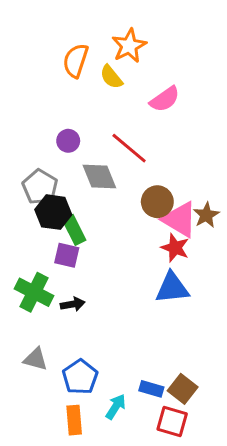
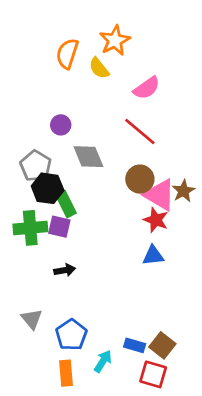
red line: (129, 148) -> (140, 132), moved
blue triangle: (172, 288) -> (153, 256), size x0.7
green cross: (34, 292) -> (30, 228), moved, turned -32
gray triangle: (36, 359) -> (32, 319), turned 35

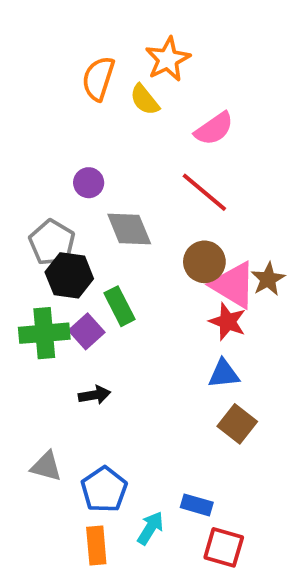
green rectangle: (66, 204) -> (120, 306), moved
purple square: (59, 227) -> (87, 331), turned 35
gray triangle: (32, 319) -> (46, 466), turned -35
brown square: (162, 345) -> (237, 424), moved

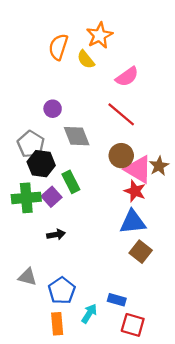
blue triangle: (224, 374) -> (133, 222), size x1.4

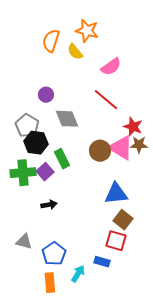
orange star: (100, 35) -> (87, 31), turned -30
brown circle: (121, 156) -> (100, 151), moved
brown star: (159, 166) -> (139, 145), turned 30
red star: (135, 191) -> (133, 127), moved
red square: (133, 325) -> (116, 241), moved

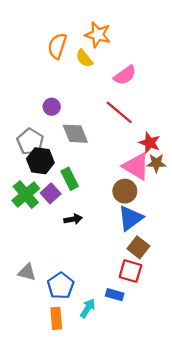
brown circle: (100, 151) -> (125, 191), moved
green cross: (23, 173) -> (26, 194), turned -35
blue triangle: (116, 194) -> (130, 218), turned -30
black arrow: (49, 205) -> (73, 219), moved

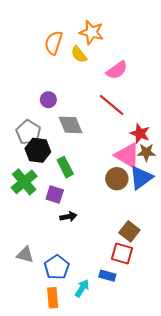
purple square: (51, 193) -> (55, 195), moved, turned -30
blue triangle: (130, 218) -> (141, 178), moved
black arrow: (73, 219) -> (68, 217), moved

